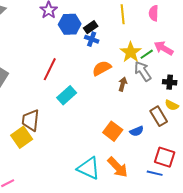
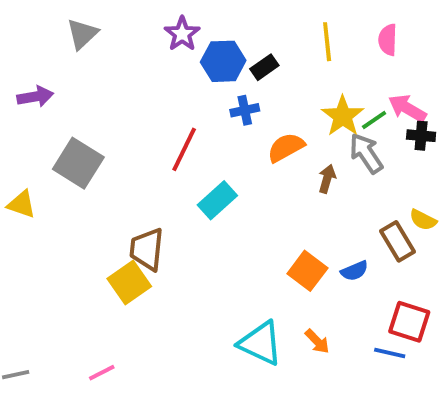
blue cross: (92, 39) -> (245, 110), moved, turned -32
black cross: (170, 82) -> (421, 136), moved
orange arrow: (118, 167) -> (317, 341), size x0.6

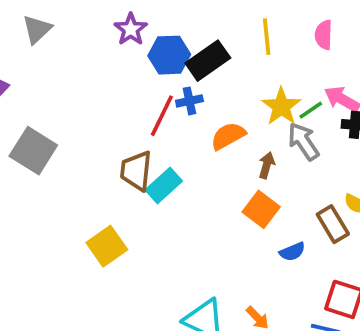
black rectangle: (264, 67) -> (208, 61), size x1.6
red line: (184, 149) -> (162, 116), moved
brown trapezoid: (147, 249) -> (136, 171), moved
orange square: (307, 271) -> (261, 209), moved
yellow square: (129, 283) -> (107, 246), moved

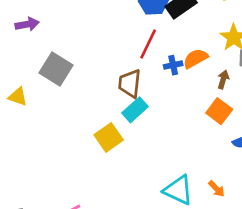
blue cross: (189, 101) -> (173, 65), moved
cyan rectangle: (164, 185) -> (135, 110), moved

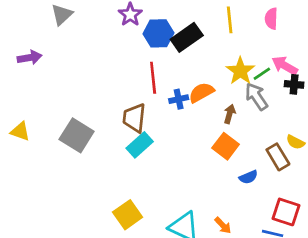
red line: (148, 44) -> (153, 78), turned -32
gray square: (56, 69) -> (77, 135), moved
yellow square: (109, 137) -> (128, 215), moved

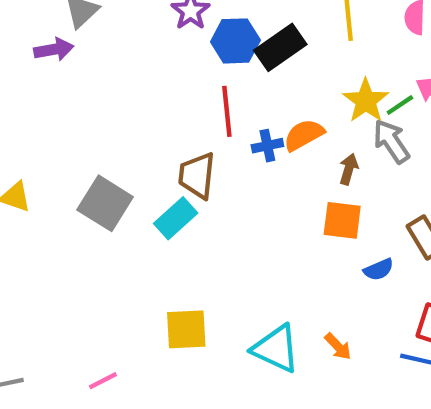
purple arrow: (30, 58) -> (54, 49), moved
cyan rectangle: (140, 145) -> (176, 218), moved
orange square: (226, 146) -> (342, 220), turned -30
yellow square: (128, 215) -> (186, 329), turned 32

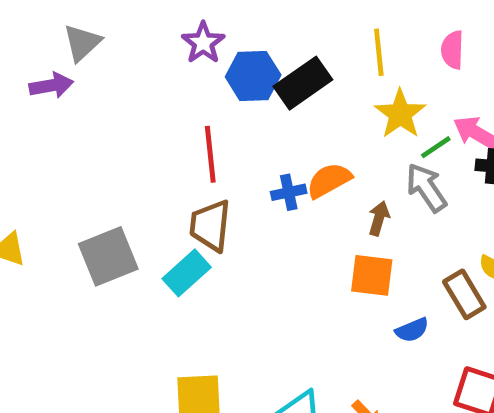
yellow star: (366, 101) -> (400, 114), moved
red line: (227, 111) -> (210, 154), moved
gray square: (105, 203) -> (108, 256), turned 36

